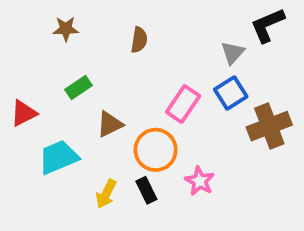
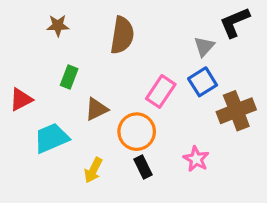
brown semicircle: (139, 40) -> (122, 35), size x1.6
green rectangle: (79, 88) -> (69, 77), turned -35
pink star: (200, 181) -> (196, 159), moved
black rectangle: (146, 190) -> (143, 167), moved

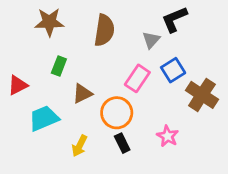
black L-shape: (235, 22) -> (174, 19), moved
brown star: (58, 26) -> (49, 22), size x1.5
gray triangle: (204, 46) -> (151, 40), moved
brown cross: (236, 111) -> (202, 95), turned -36

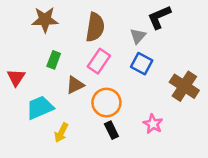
blue square: (173, 70) -> (142, 64), moved, turned -30
pink rectangle: (137, 78) -> (99, 61), moved
red triangle: (18, 85) -> (16, 77), turned -30
yellow arrow: (80, 146) -> (61, 133), moved

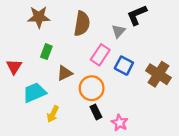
pink rectangle: (99, 61) -> (100, 55), moved
blue square: (142, 64) -> (124, 66), moved
pink star: (153, 124) -> (120, 123), moved

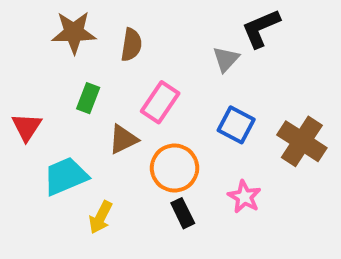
brown semicircle: (82, 24) -> (131, 45), moved, size x0.7
pink rectangle: (100, 55) -> (160, 102), moved
pink star: (120, 123) -> (244, 197), moved

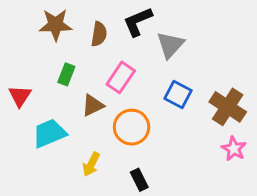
black L-shape: (261, 28) -> (138, 22), moved
gray triangle: (226, 59) -> (170, 45), size x1.4
pink star: (244, 197) -> (234, 149), moved
black rectangle: (183, 213) -> (139, 180), moved
yellow arrow: (101, 217) -> (91, 164), moved

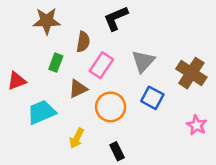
brown semicircle: (99, 34) -> (83, 42), moved
gray triangle: (170, 45) -> (143, 61), moved
blue square: (178, 94) -> (152, 98), moved
red triangle: (20, 96) -> (17, 81), turned 36
brown cross: (228, 107) -> (191, 73), moved

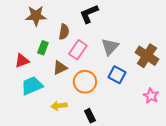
red triangle: (17, 81) -> (22, 61), moved
yellow arrow: (77, 138) -> (59, 106), turned 56

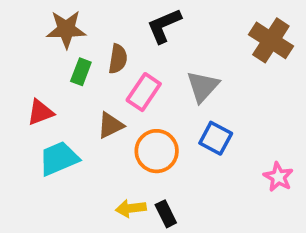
green rectangle: (43, 48) -> (81, 72), moved
brown cross: (147, 56) -> (271, 40), moved
yellow arrow: (59, 106) -> (131, 208), moved

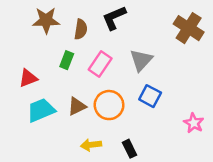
brown semicircle: (118, 59) -> (81, 29), moved
green rectangle: (81, 72) -> (67, 60), moved
brown triangle: (110, 125) -> (77, 106), moved
black rectangle: (166, 214) -> (130, 149), moved

